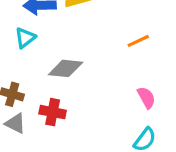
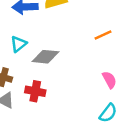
cyan triangle: (25, 38) -> (19, 44), moved

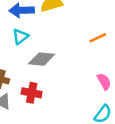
cyan triangle: (19, 44) -> (20, 37), moved

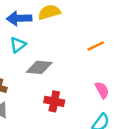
red cross: (32, 93) -> (54, 101), moved

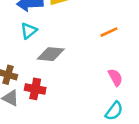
red cross: (54, 101) -> (35, 89), moved

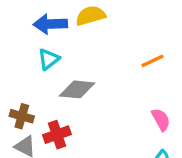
red cross: (35, 89) -> (57, 135), turned -30

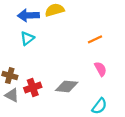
gray diamond: (77, 89) -> (67, 86), moved
pink semicircle: (161, 120) -> (100, 69), moved

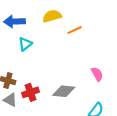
blue arrow: (28, 15) -> (14, 21), moved
orange line: (95, 39) -> (75, 30), moved

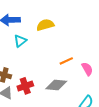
yellow semicircle: (52, 16) -> (45, 25), moved
orange line: (75, 30) -> (66, 61), moved

